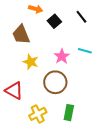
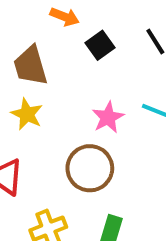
yellow star: (31, 62) -> (27, 114), moved

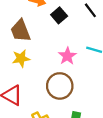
yellow star: (27, 114) -> (21, 58), turned -30

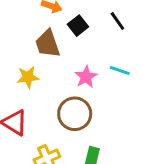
brown trapezoid: (21, 31) -> (48, 44), moved

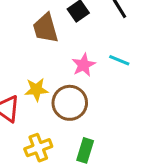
yellow star: (28, 77) -> (36, 90), moved

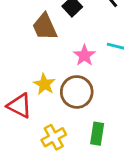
yellow star: (36, 90) -> (44, 84), turned -30

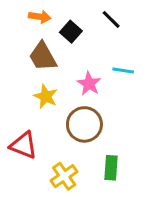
yellow star: (44, 84) -> (46, 96), moved

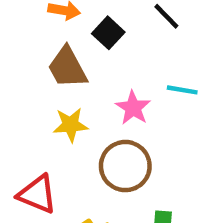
yellow star: (46, 96) -> (71, 125), turned -30

